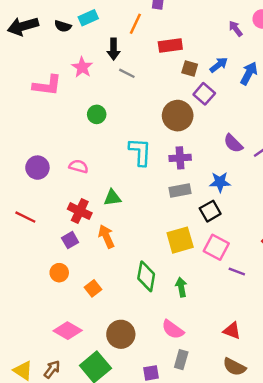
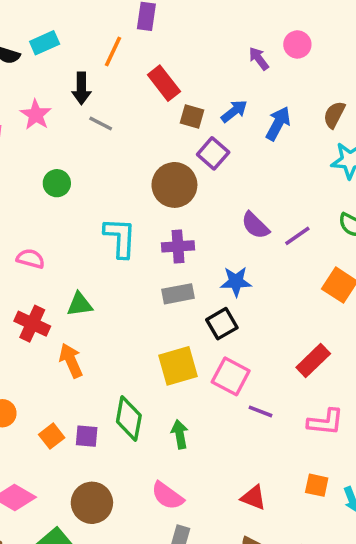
red rectangle: (170, 46) -> (164, 83), turned 60
purple square: (70, 240) -> (87, 436), moved, turned 35

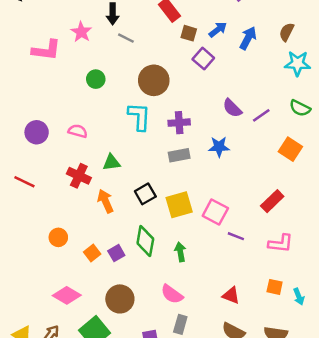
brown circle: (174, 185) -> (154, 80), moved
black square: (222, 324) -> (145, 194), moved
purple square: (87, 436) -> (116, 253), turned -35

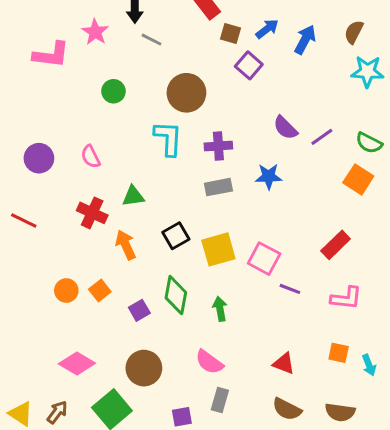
green semicircle: (300, 108) -> (369, 143), moved
pink semicircle: (78, 131) -> (91, 157), turned -132
orange square: (92, 253) -> (100, 291), moved

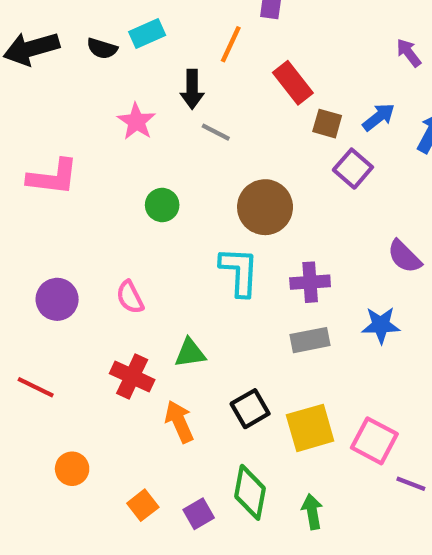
pink L-shape: (51, 55) -> (53, 177), moved
orange circle: (66, 291) -> (72, 469), moved
orange square: (100, 291) -> (143, 505), moved

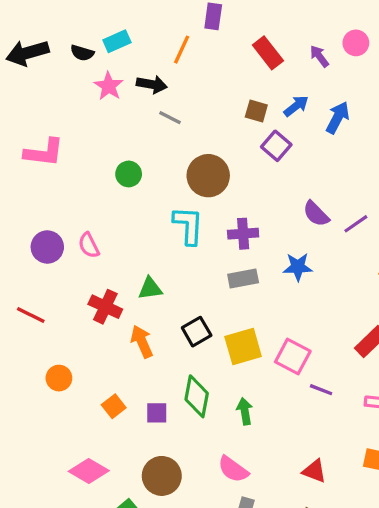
red rectangle: (293, 83) -> (268, 53), moved
black arrow: (192, 89) -> (152, 84), turned -80
pink star: (136, 121) -> (109, 86), moved
pink semicircle: (130, 297) -> (89, 245), moved
purple square: (199, 514) -> (157, 413), turned 30

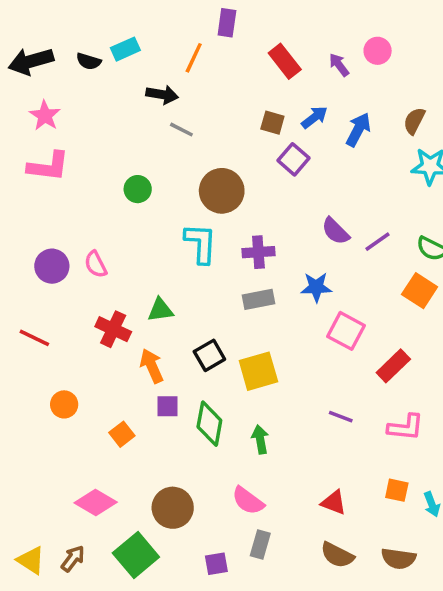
pink star: (109, 86) -> (45, 116), moved
pink square: (293, 356) -> (346, 331), moved
purple square: (157, 413) -> (167, 406), moved

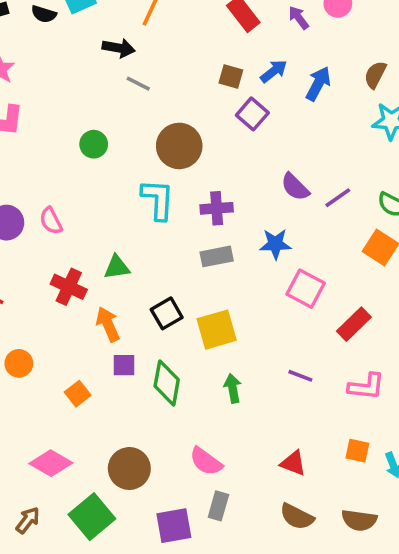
green arrow: (260, 439) -> (233, 388), moved
purple square: (216, 564) -> (174, 526), size x1.5

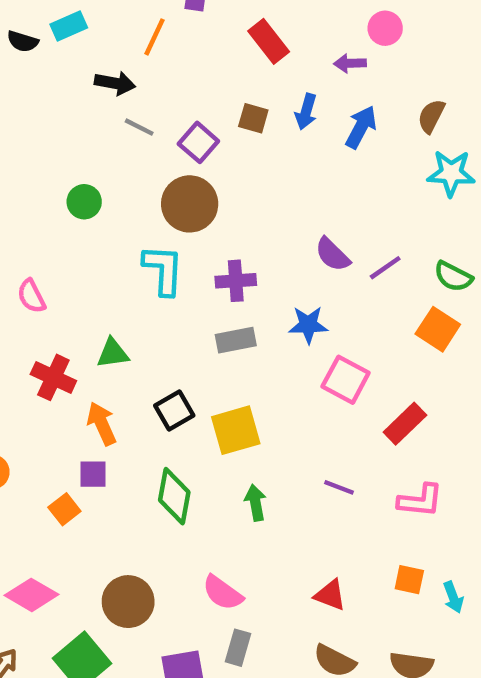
purple arrow: (299, 18) -> (350, 63), moved, turned -55
blue arrow: (274, 71) -> (306, 112), turned 144
purple square: (252, 114) -> (198, 142), moved
purple square: (124, 365) -> (93, 474), moved

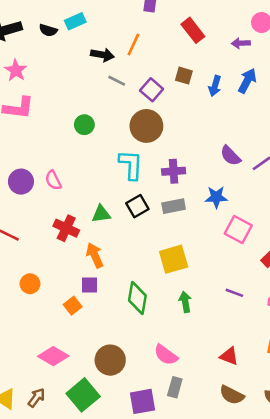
orange line: (154, 37) -> (133, 45), moved
blue arrow: (306, 112) -> (215, 86), moved
black square: (174, 410) -> (137, 206), moved

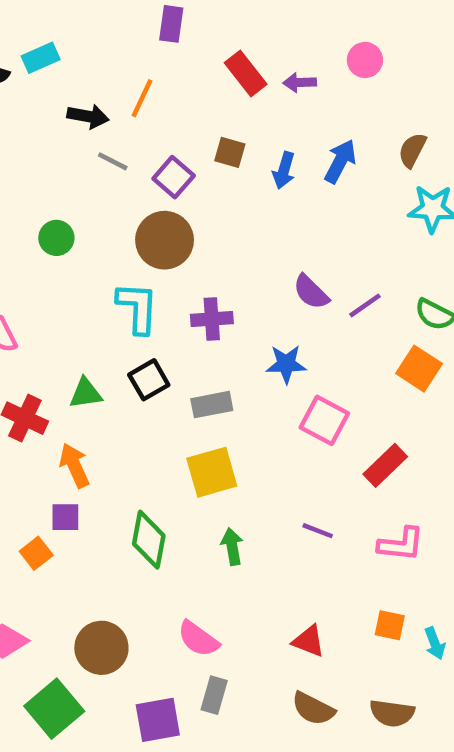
purple arrow: (241, 43) -> (300, 83), moved
gray rectangle: (174, 206) -> (212, 405), moved

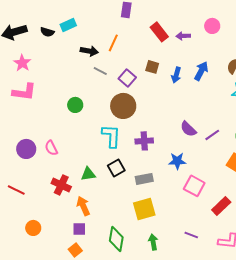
orange square: (36, 553) -> (75, 250), moved

